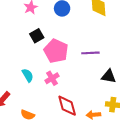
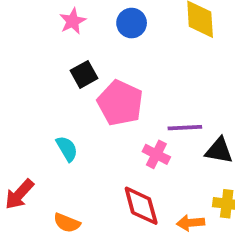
purple line: (90, 53) -> (185, 128), moved
pink cross: (52, 78) -> (156, 154), moved, turned -32

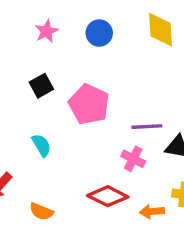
black square: (84, 74) -> (41, 86), moved
pink cross: (156, 154) -> (133, 159), moved
red diamond: (141, 206) -> (108, 196), turned -48

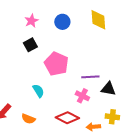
black square: (41, 86) -> (30, 45), moved
cyan semicircle: (41, 145) -> (38, 91), moved
orange semicircle: (41, 212) -> (28, 119), moved

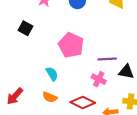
black square: (30, 45) -> (25, 28), moved, turned -32
orange semicircle: (28, 119) -> (50, 97), moved

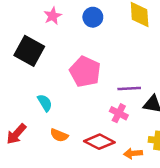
black square: (25, 28) -> (29, 51), size x1.6
cyan semicircle: (52, 74) -> (45, 103), moved

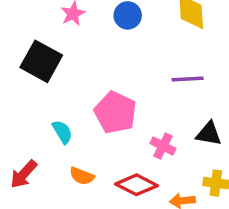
pink pentagon: (85, 72) -> (115, 112), moved
purple line: (129, 89) -> (188, 79), moved

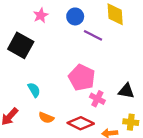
purple line: (188, 79) -> (93, 35), moved, turned 30
pink pentagon: (115, 112) -> (82, 78), moved

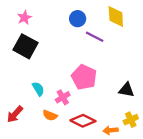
pink star: (41, 15) -> (24, 18), moved
pink cross: (97, 99) -> (63, 97), moved, turned 32
yellow cross: (131, 122) -> (131, 120), turned -32

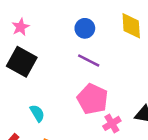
purple line: (95, 37) -> (89, 60), moved
pink cross: (63, 97) -> (112, 123), moved

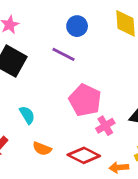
purple line: (89, 60) -> (64, 54), moved

